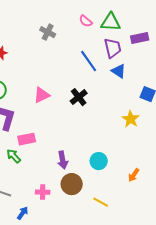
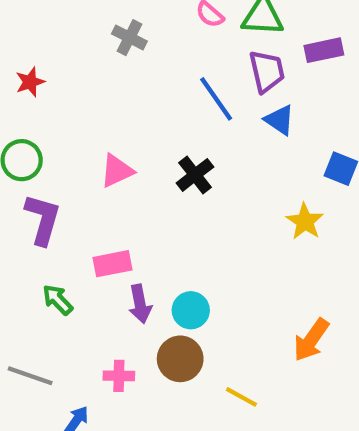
pink rectangle: (27, 139) -> (113, 264), moved
purple arrow: (63, 160) -> (140, 304), moved
cyan circle: (99, 161) -> (191, 310), moved
orange arrow: (134, 175) -> (311, 340), size x1.5

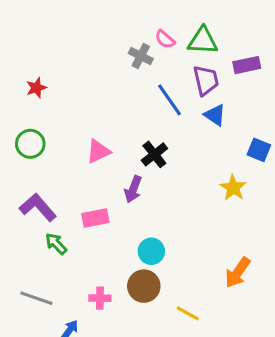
gray cross: (129, 38) -> (141, 56), moved
purple L-shape: (43, 219) -> (38, 207), moved, turned -57
purple arrow: (140, 304) -> (133, 189), moved, turned 32

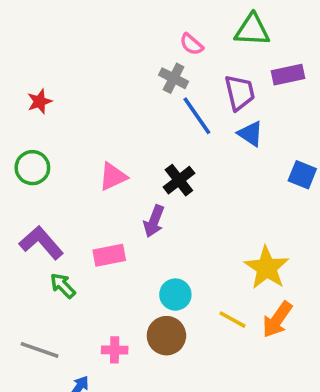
green triangle: (203, 41) -> (252, 30), moved
gray cross: (141, 56) -> (174, 78), moved
yellow star: (233, 188) -> (267, 268), moved, size x1.4
yellow line: (188, 313) -> (233, 320), moved

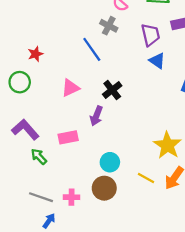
red star: (40, 101) -> (35, 54), moved
blue line: (197, 116) -> (92, 49), moved
gray line: (40, 350) -> (41, 197), moved

